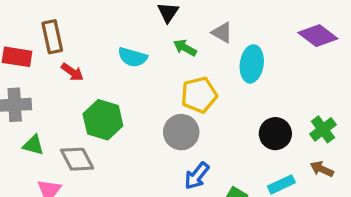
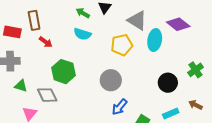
gray triangle: (222, 33) -> (137, 20), size x1.5
purple diamond: (318, 36) -> (178, 24), moved
green arrow: (185, 48) -> (83, 13), moved
yellow pentagon: (199, 95) -> (122, 45), moved
green cross: (323, 129) -> (196, 70), moved

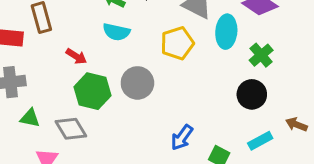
red arrow: (46, 42) -> (76, 56), moved
green cross: (196, 70) -> (261, 55), moved
gray circle: (111, 80) -> (137, 83), moved

